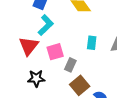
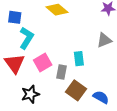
cyan rectangle: (92, 43) -> (79, 59), moved

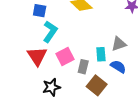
gray triangle: (104, 40) -> (119, 44), moved
blue semicircle: (101, 97) -> (118, 67), moved

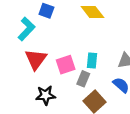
cyan L-shape: (50, 32) -> (26, 29), moved
cyan rectangle: (101, 54) -> (92, 61), moved

